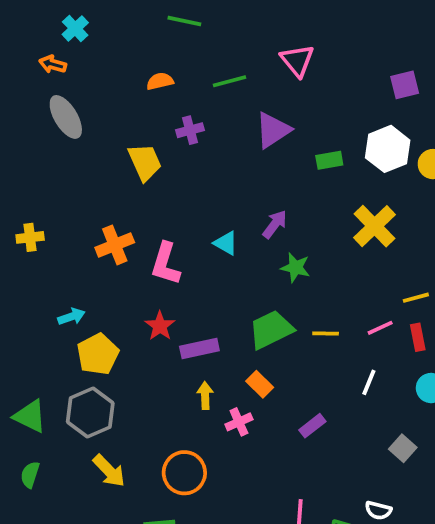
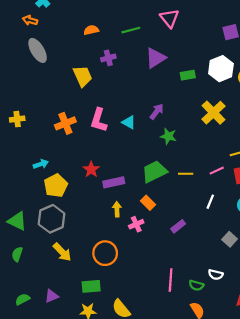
pink L-shape: (166, 264) -> (99, 120), moved

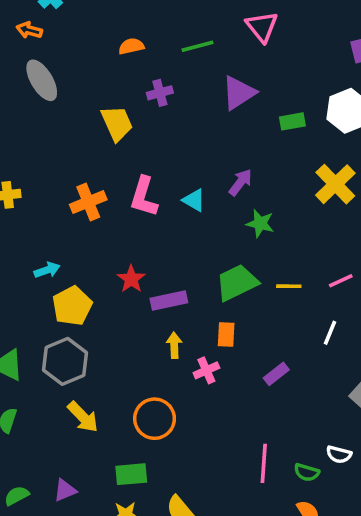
orange rectangle: (148, 203) -> (226, 335), turned 48

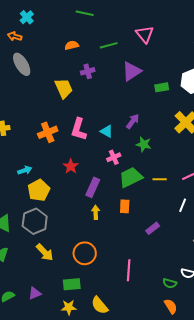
red star: (131, 279) -> (71, 166), moved
purple rectangle: (169, 301) -> (93, 187), turned -54
pink cross: (206, 370) -> (114, 157), moved
pink line: (264, 463) -> (129, 270), moved

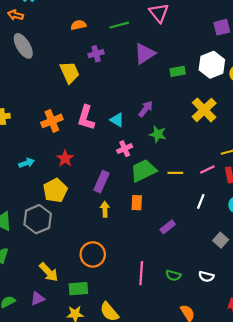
red star: (71, 166) -> (65, 158), moved
yellow pentagon: (39, 190) -> (55, 190), moved
yellow arrow: (45, 252) -> (49, 272), moved
green semicircle: (170, 283) -> (173, 275), moved

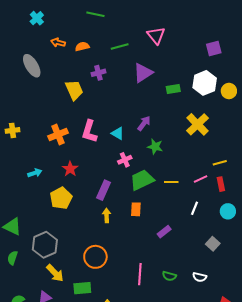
orange arrow: (15, 15) -> (58, 42), moved
gray hexagon: (38, 219) -> (45, 245), moved

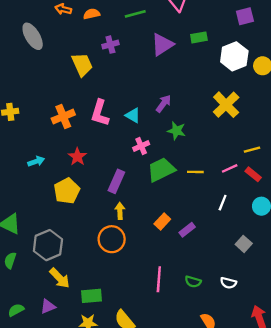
green rectangle: (173, 89) -> (199, 37), moved
red rectangle: (221, 184) -> (253, 174), turned -40
orange rectangle: (136, 209) -> (162, 222), moved, turned 40
orange circle: (95, 257) -> (112, 239), moved

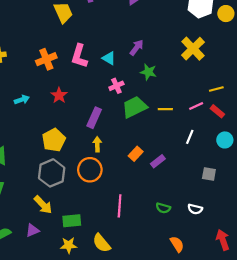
yellow pentagon: (67, 191) -> (54, 140), moved
gray square: (244, 244) -> (209, 174), turned -32
gray hexagon: (48, 245) -> (52, 173), moved
pink line: (159, 279) -> (120, 206), moved

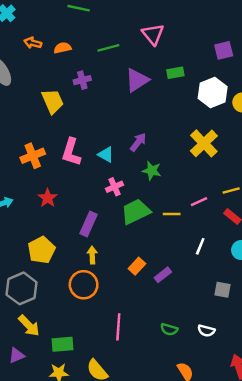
pink line: (196, 106) -> (199, 202), moved
gray hexagon: (52, 173) -> (22, 288), moved

